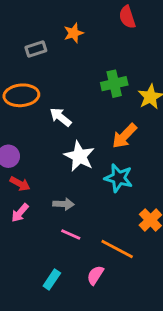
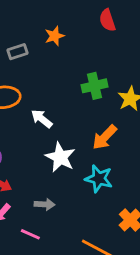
pink line: (71, 235) -> (30, 234), moved

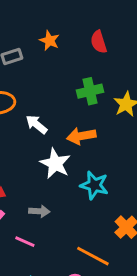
red semicircle: (107, 20) -> (99, 42), moved
orange star: (55, 36) -> (49, 41), turned -30
orange arrow: (105, 137) -> (81, 136), moved, turned 36

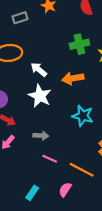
white star: (55, 164) -> (40, 96), moved
pink line: (25, 242) -> (50, 159), moved

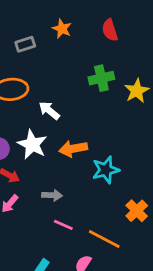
orange arrow: (73, 78) -> (73, 149), moved
white star: (40, 96) -> (32, 144), moved
cyan star: (83, 116) -> (106, 170), turned -30

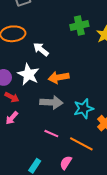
cyan star: (106, 170) -> (84, 109), moved
gray arrow: (52, 195) -> (51, 102), moved, size x1.5

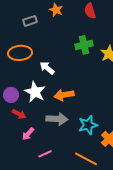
pink arrow: (12, 118) -> (28, 134), moved
pink line: (51, 134) -> (45, 154), moved, turned -48

